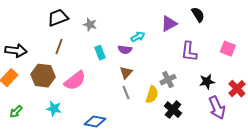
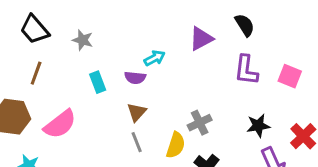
black trapezoid: (58, 18) -> (35, 30), turned -110
purple L-shape: (189, 52) -> (246, 70), moved

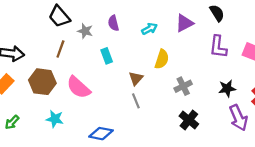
gray star: (83, 40) -> (85, 31), moved
cyan arrow: (155, 58) -> (149, 29), moved
purple semicircle: (135, 78) -> (113, 23), moved, turned 70
pink semicircle: (60, 124) -> (78, 87), turned 80
yellow semicircle: (176, 145) -> (162, 59), moved

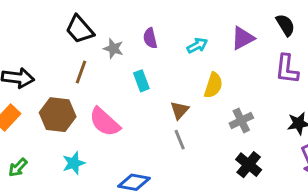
cyan star: (55, 119) -> (74, 163), turned -30

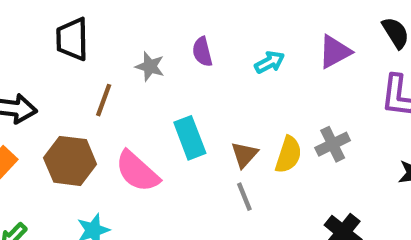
black trapezoid: (80, 29) -> (72, 39), moved, turned 40
cyan rectangle: (141, 81) -> (190, 138), moved, size x1.4
yellow semicircle: (213, 85) -> (288, 155), moved
gray cross: (241, 121) -> (333, 144), moved

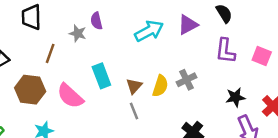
purple semicircle: (202, 52) -> (96, 21), moved
cyan arrow: (270, 62) -> (149, 31), size x1.6

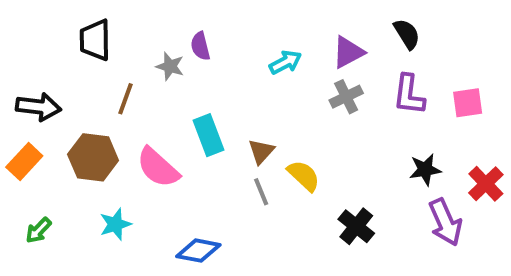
cyan arrow: (149, 31) -> (285, 62), size x0.7
pink square: (262, 56) -> (468, 103), turned -30
gray cross: (187, 80) -> (346, 97), moved
yellow semicircle: (160, 86) -> (304, 176), moved, turned -65

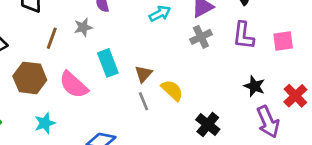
gray star: (170, 66) -> (83, 27), moved, turned -30
black star: (425, 170) -> (254, 86), turned 30

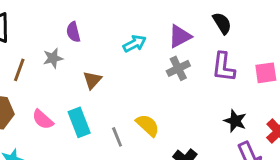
cyan rectangle: (108, 63) -> (79, 122), moved
brown triangle: (143, 74) -> (92, 80), moved
pink semicircle: (74, 85) -> (43, 119), size x0.7

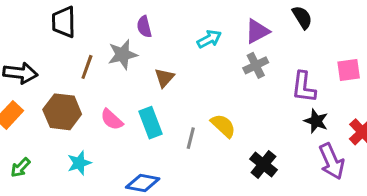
gray star: (53, 58) -> (123, 55), size x1.4
purple L-shape: (223, 67) -> (304, 87), moved
gray line: (117, 137) -> (191, 138), turned 36

